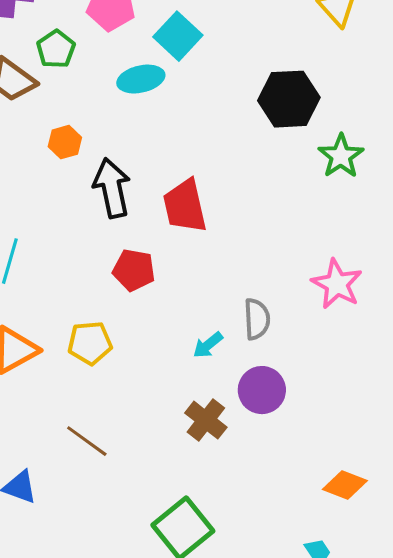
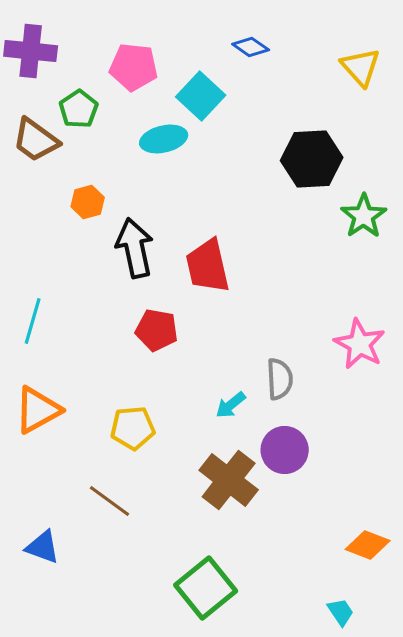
yellow pentagon: (90, 343) -> (133, 428), moved
brown cross: (206, 420) -> (229, 480), size x1.4

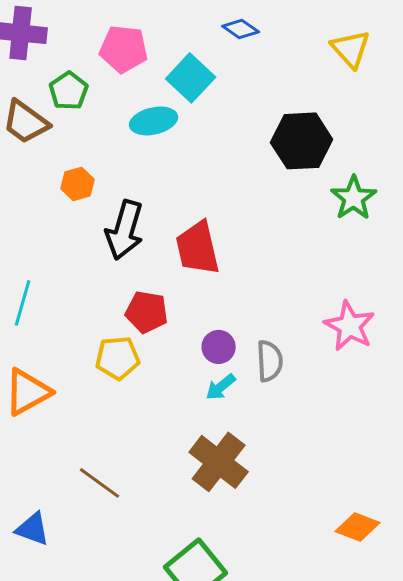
black arrow: (135, 248) -> (125, 230), turned -152
yellow pentagon: (133, 428) -> (118, 358), moved
purple circle: (285, 450) -> (219, 347), moved, size x0.7

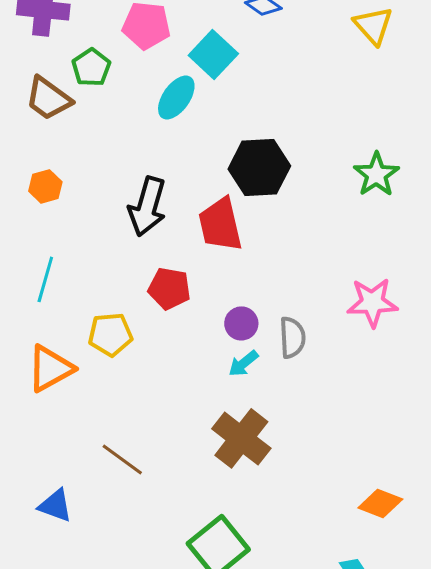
cyan ellipse: (154, 121) -> (176, 97), turned -42
black hexagon: (302, 141) -> (259, 167), moved
orange hexagon: (78, 184) -> (45, 186), moved
pink star: (350, 326) -> (372, 302), turned -30
yellow pentagon: (118, 358) -> (110, 334), moved

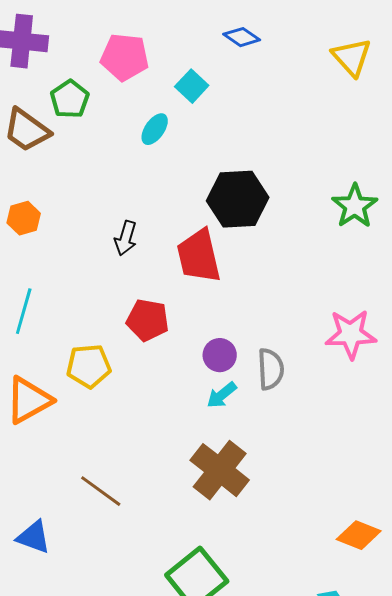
cyan square: (213, 54) -> (192, 86), size x0.7
cyan ellipse: (176, 97) -> (155, 129), size x0.7
black arrow: (147, 206) -> (126, 238), size x0.6

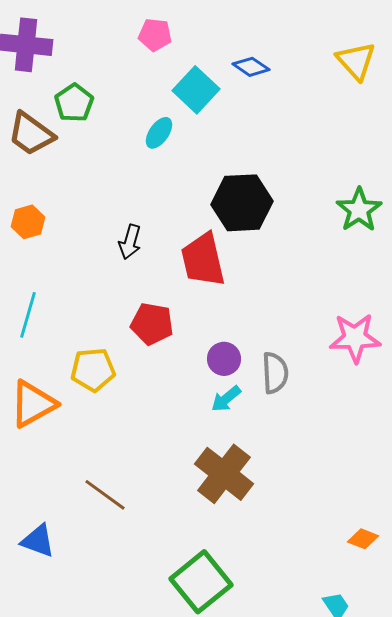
blue diamond: (242, 37) -> (251, 67), moved
pink pentagon: (125, 57) -> (155, 35), moved, size x0.7
cyan square: (192, 86) -> (196, 90), size x1.4
orange diamond: (359, 535) -> (363, 539), size x0.7

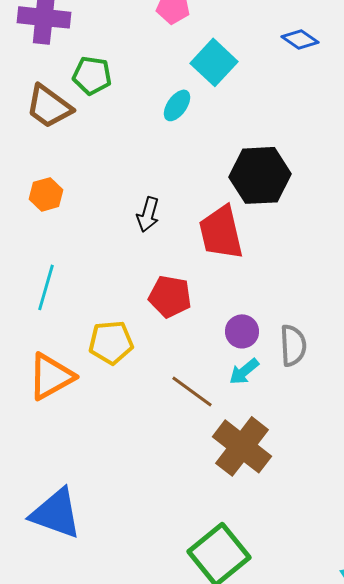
blue diamond: (251, 67) -> (300, 39), moved
green pentagon: (74, 103) -> (92, 75), turned -30
brown line: (105, 495) -> (192, 391), moved
blue triangle: (38, 541) -> (56, 513), size x1.5

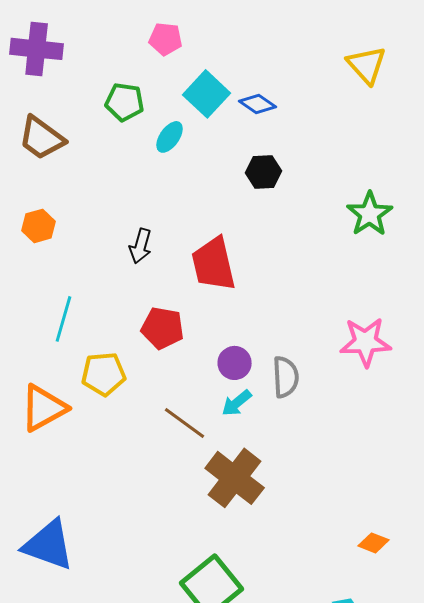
blue diamond: (300, 39) -> (258, 104), moved
green pentagon: (92, 75) -> (125, 102), moved
black hexagon: (260, 175) -> (264, 172), moved, size x0.6
cyan line: (46, 287) -> (64, 319), moved

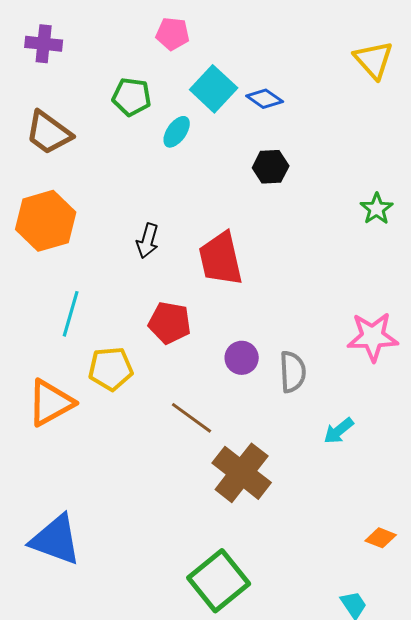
purple cross: (37, 49) -> (44, 44), size x0.7
green star: (370, 214) -> (377, 209), size x0.7
orange hexagon: (39, 226) -> (46, 221), size x1.8
cyan arrow: (237, 403) -> (339, 431), moved

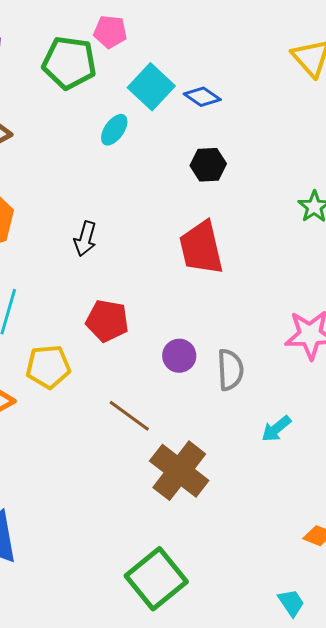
green pentagon: (132, 97) -> (69, 63), moved, size x1.4
red trapezoid: (221, 259) -> (201, 248), moved

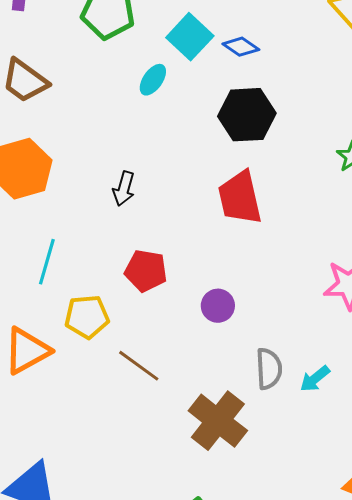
black hexagon: (208, 165) -> (247, 115), size x1.6
gray semicircle: (230, 370) -> (269, 369), moved
brown line: (129, 416) -> (139, 366), moved

